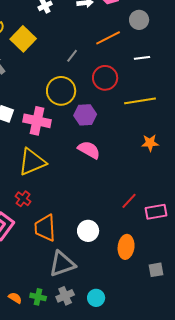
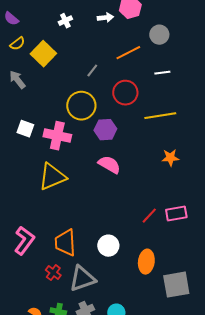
red cross: (23, 199) -> (53, 273), moved
pink rectangle: (156, 212) -> (176, 214), moved
gray square: (156, 270) -> (176, 285), size x1.8

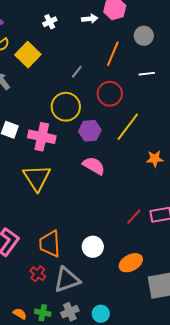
orange line: (128, 53) -> (113, 54), turned -40
yellow line: (160, 116) -> (128, 127), moved, turned -44
yellow triangle: (52, 177) -> (37, 178), turned -40
orange ellipse: (146, 262) -> (131, 263), turned 55

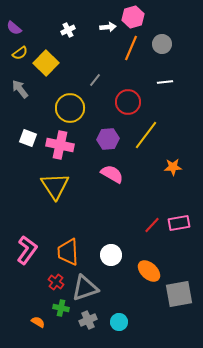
orange line: (113, 54) -> (131, 48), moved
yellow circle: (66, 107) -> (70, 108), moved
orange ellipse: (131, 263) -> (149, 271), turned 70
green cross: (43, 313) -> (61, 308), moved

